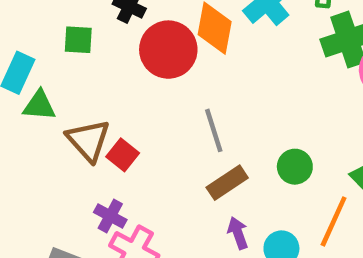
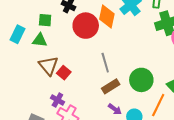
green triangle: (39, 105) -> (40, 40), moved
green circle: (295, 167) -> (141, 80), size x1.5
purple arrow: (238, 233) -> (115, 109), turned 144

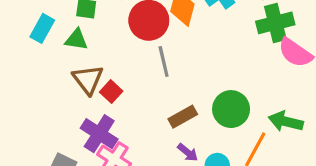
gray line: (105, 63) -> (164, 62), moved
purple cross: (57, 100) -> (99, 134), size x1.6

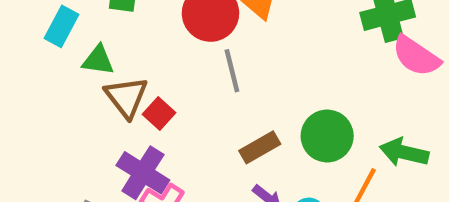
green triangle: (76, 39) -> (98, 60), moved

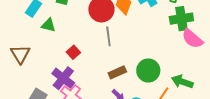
brown triangle: (126, 97) -> (20, 54), moved

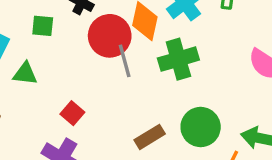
green cross: (181, 19) -> (178, 59), moved
gray line: (108, 36) -> (125, 61), moved

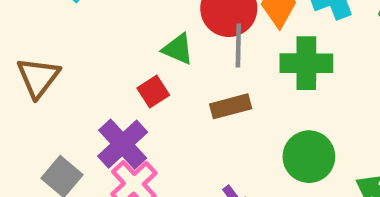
green triangle: (25, 74) -> (178, 49), moved
brown rectangle: (150, 137) -> (231, 106), moved

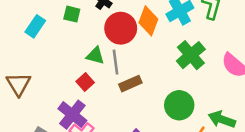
gray line: (238, 45) -> (115, 62), moved
green cross: (306, 63) -> (191, 55), moved, turned -32

